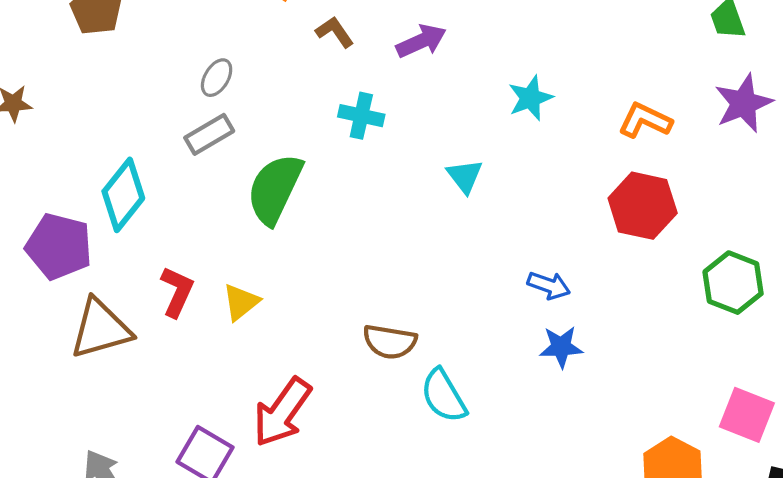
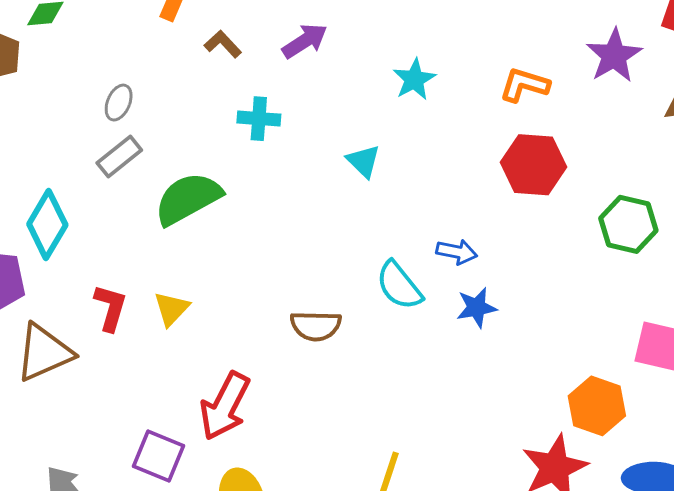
green semicircle: (275, 189) -> (188, 199), turned 44
cyan semicircle: (444, 396) -> (399, 286), moved

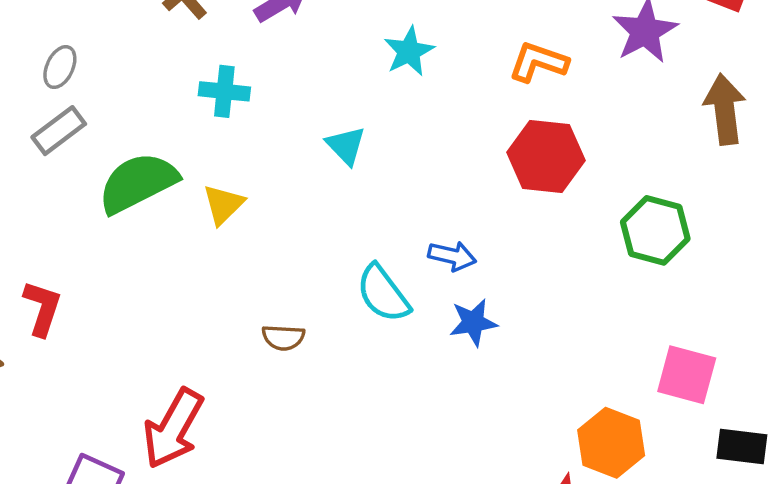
yellow triangle: (171, 309) -> (223, 204), moved
brown semicircle: (316, 326) -> (283, 338), size x0.7

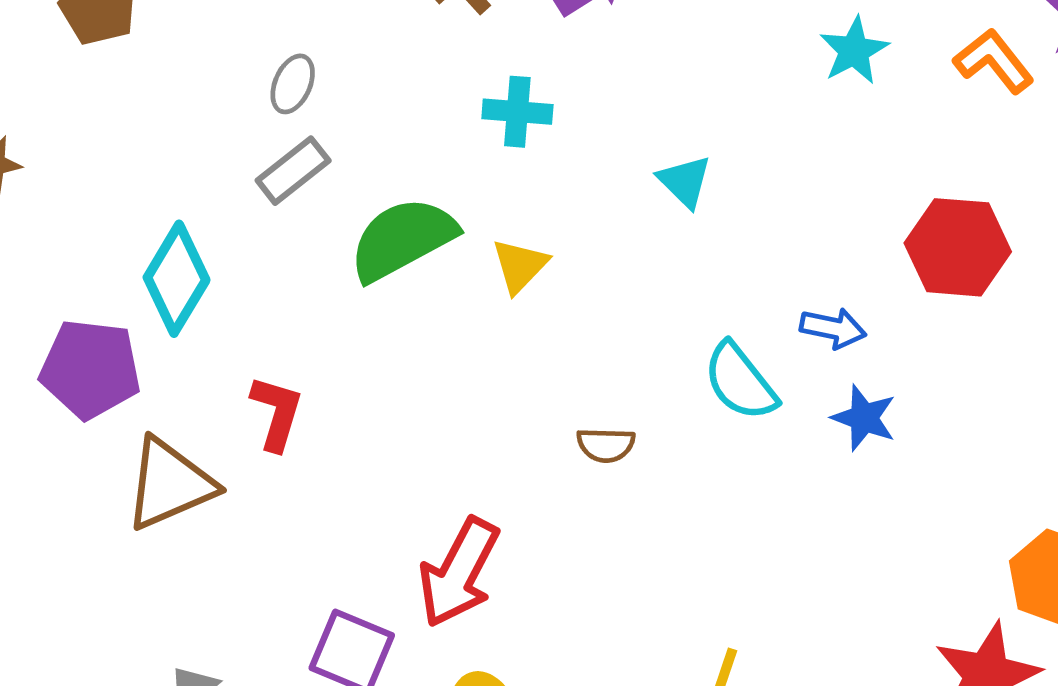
cyan star: (409, 51) -> (854, 51), moved
orange L-shape: (538, 62) -> (994, 61), moved, turned 34
red hexagon: (546, 156) -> (958, 247), moved
blue star: (473, 322) -> (864, 418), turned 30

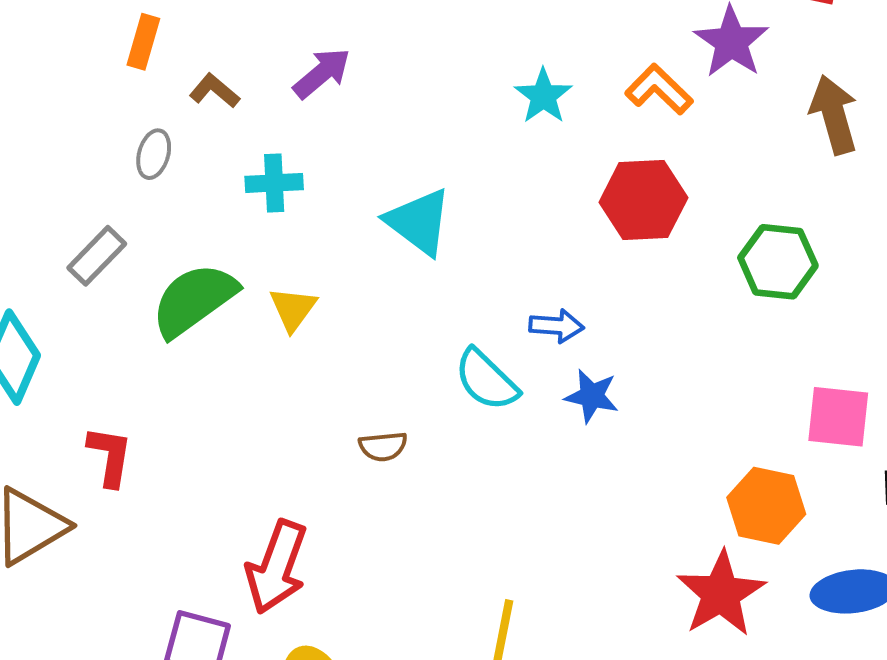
gray ellipse: (293, 84) -> (154, 154), moved
cyan triangle: (685, 181) -> (419, 222), size x1.5
red hexagon: (958, 247) -> (643, 200), moved

